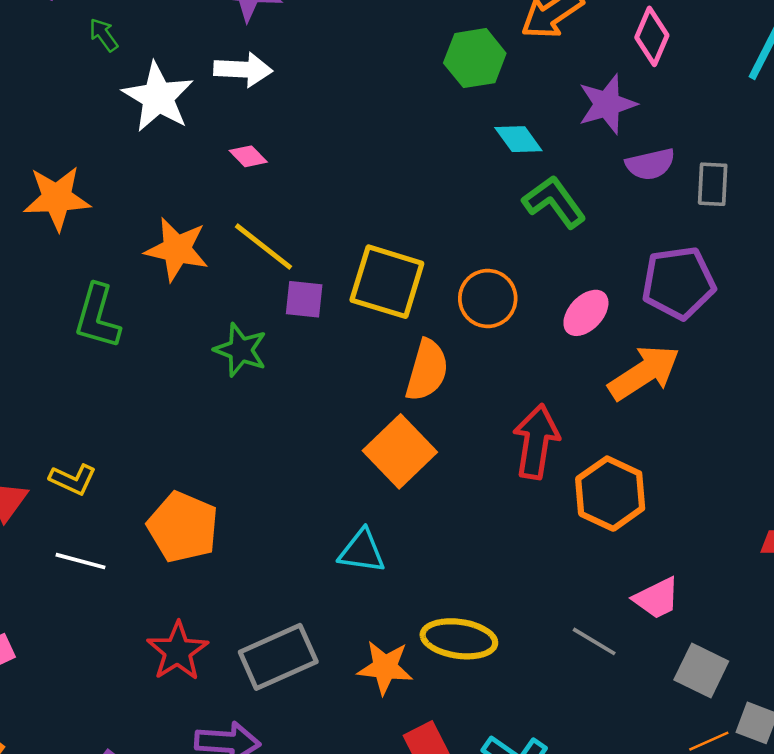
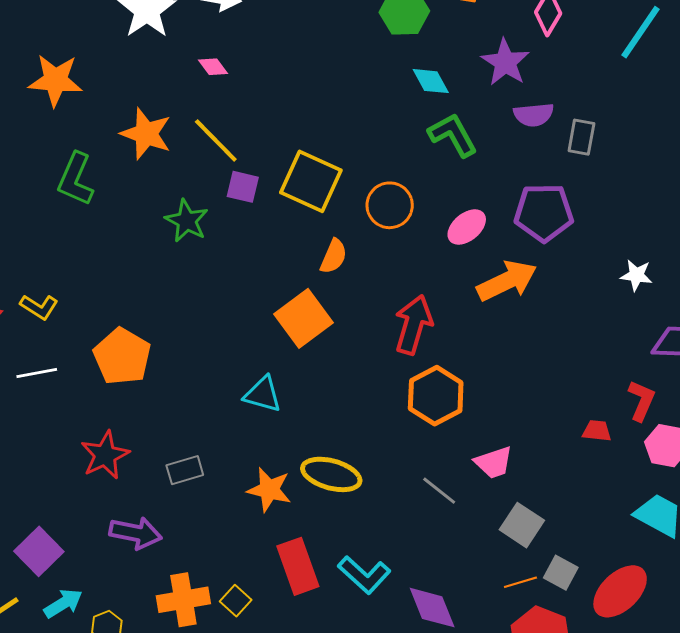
purple star: (607, 104) -> (505, 62), turned -30
orange semicircle: (427, 370) -> (334, 256), size x0.7
orange hexagon: (610, 494) -> (436, 396), moved
white line: (81, 561) -> (37, 373), turned -33
gray rectangle: (278, 657) -> (185, 470), size x0.6

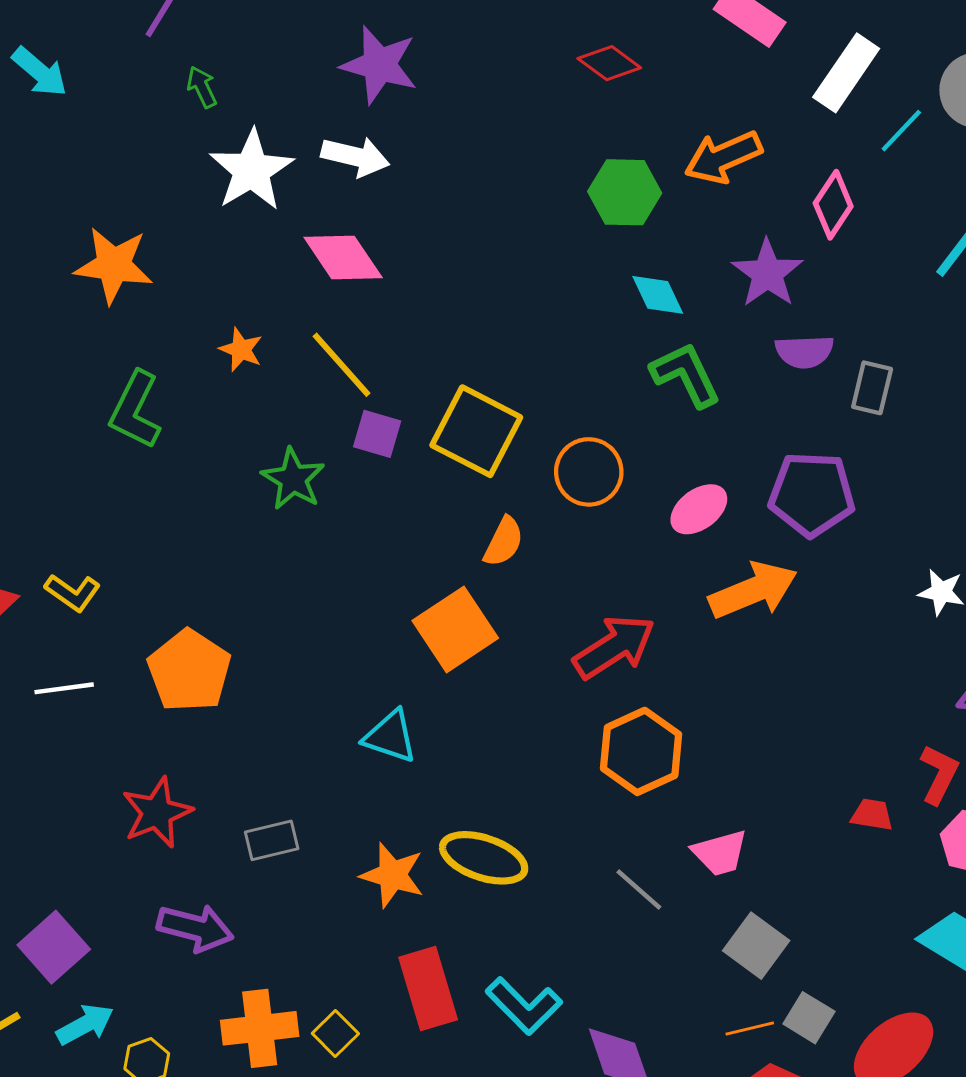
pink diamond: (213, 67) -> (343, 258), size x1.8
orange star: (146, 134) -> (241, 350), size x0.6
red arrow: (413, 325) -> (614, 647), turned 38

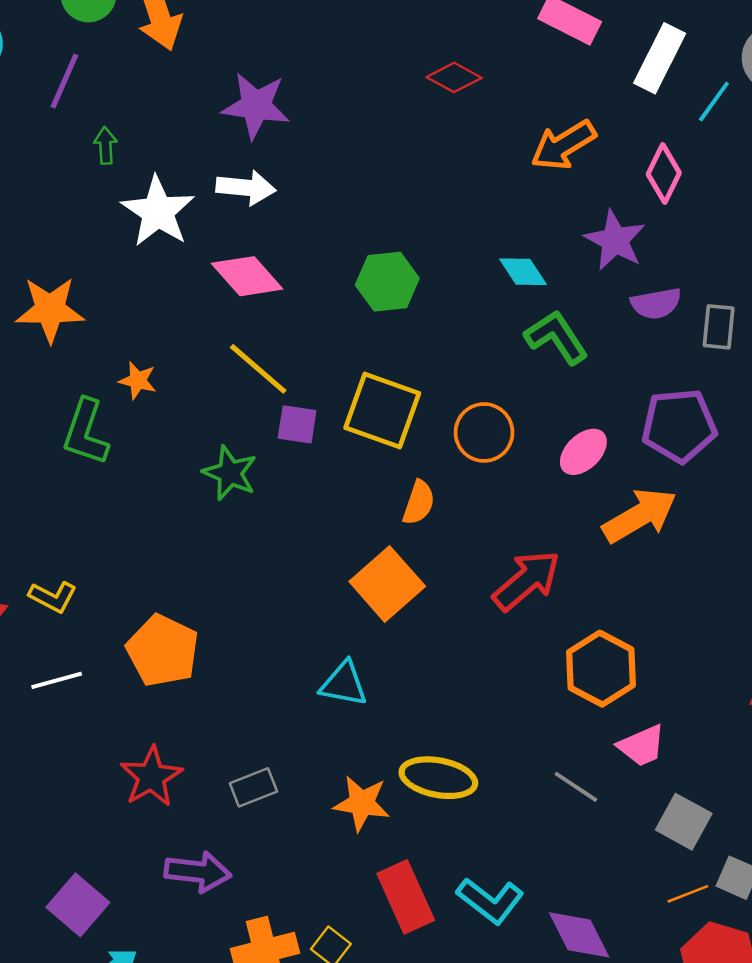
green arrow: (202, 87) -> (105, 145), turned 30
green hexagon: (625, 192) -> (387, 282), moved
orange star: (241, 350) -> (138, 380), moved
orange hexagon: (641, 751) -> (601, 669), moved

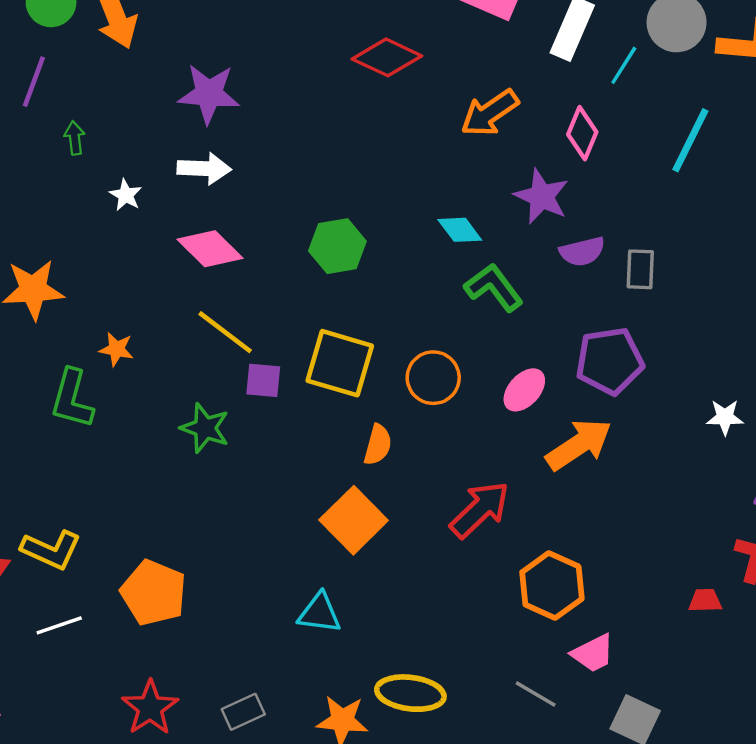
red diamond: (454, 77) -> (387, 57), size x1.4
white star: (158, 212) -> (126, 195), size x0.5
yellow L-shape: (53, 597) -> (51, 550), size x1.4

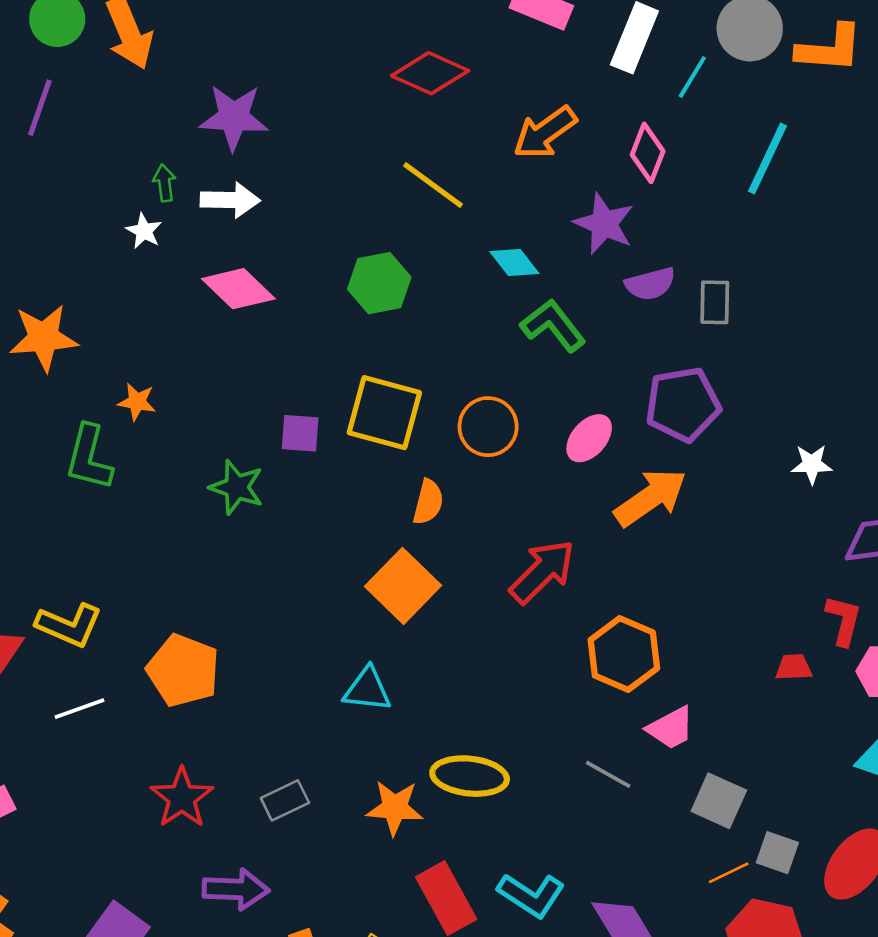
green arrow: (75, 138) -> (164, 183), moved
yellow line: (225, 332) -> (433, 185), moved

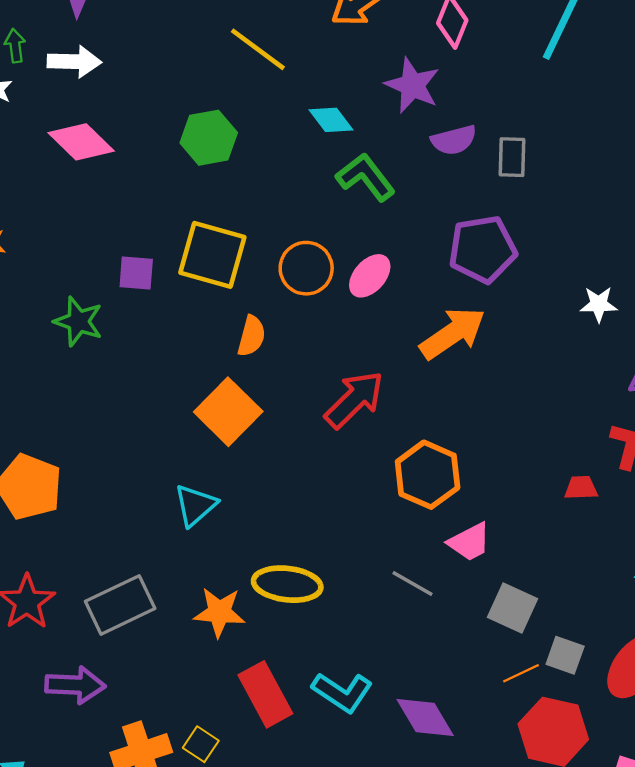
pink ellipse: (589, 438) -> (370, 276), moved
cyan triangle: (367, 689) -> (195, 505), turned -48
gray rectangle: (285, 800) -> (120, 605), size x1.6

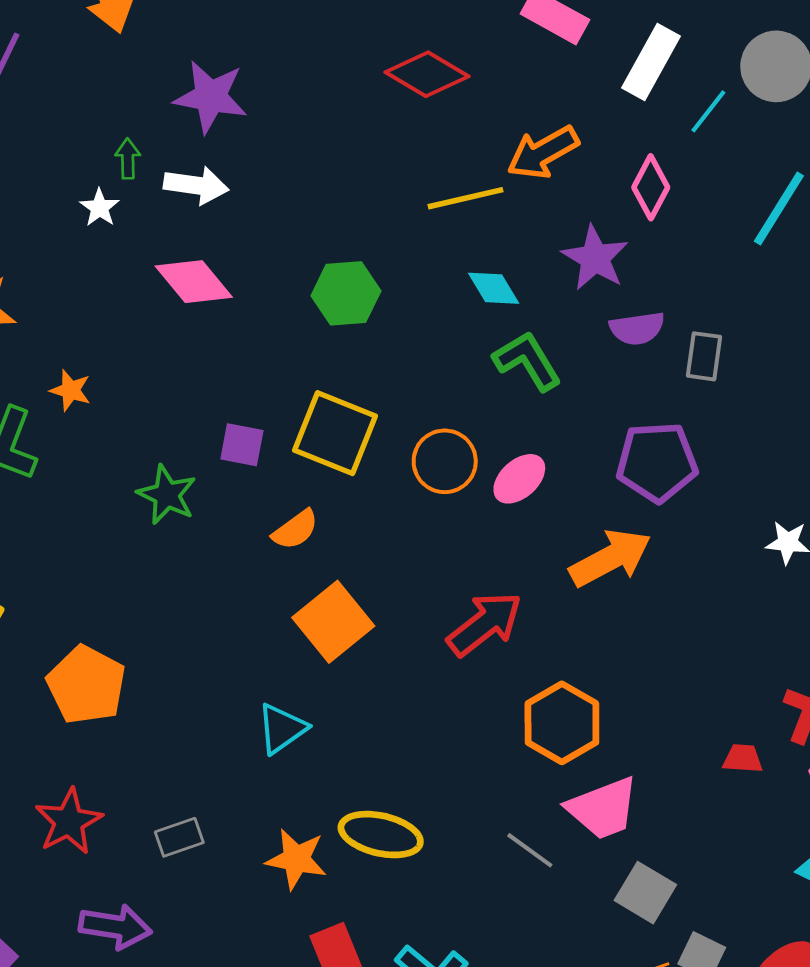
yellow line: (258, 49) -> (465, 198), moved, turned -56
orange semicircle: (252, 336) -> (295, 530), moved, turned 33
pink trapezoid: (469, 542) -> (603, 808), size x1.4
gray rectangle: (120, 605) -> (179, 837), size x0.6

